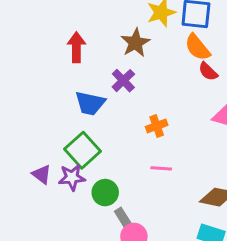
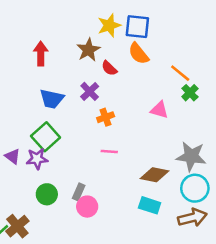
red semicircle: (208, 71) -> (109, 68), moved
purple cross: (123, 81) -> (90, 91), moved
green circle: (105, 193) -> (47, 194), moved
gray rectangle: (123, 218) -> (79, 192), turned 56

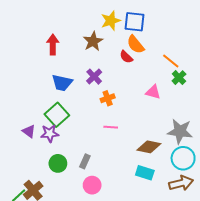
red semicircle: (109, 68) -> (126, 57), moved
pink circle: (87, 207) -> (92, 185), moved

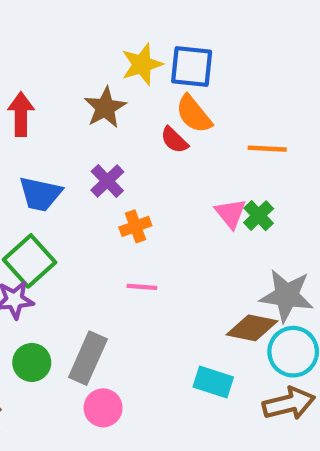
orange line: (171, 61) -> (267, 149), turned -36
green cross: (179, 78) -> (259, 216), moved
pink triangle: (153, 92) -> (230, 213), turned 35
brown diamond: (149, 147) -> (252, 328), moved
gray rectangle: (85, 161) -> (88, 358), size x1.6

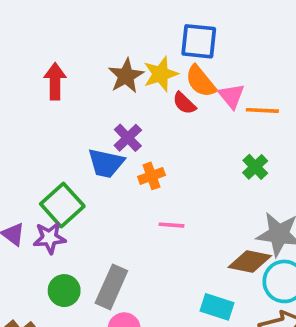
yellow star: (142, 64) -> (161, 74), moved
blue trapezoid: (40, 194) -> (106, 163), moved
pink triangle: (230, 213) -> (232, 96), moved
pink line: (142, 287) -> (171, 225), moved

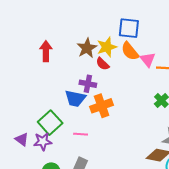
red semicircle: (184, 103) -> (103, 64), moved
purple cross: (128, 138) -> (88, 84), turned -35
orange cross: (151, 176) -> (102, 106), size x1.5
pink line: (171, 225) -> (81, 134), moved

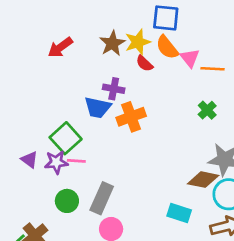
red arrow: (46, 51) -> (60, 47), turned -126
red semicircle: (103, 64) -> (144, 63), moved
pink line: (81, 134) -> (76, 161), moved

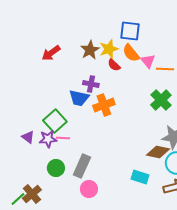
green cross: (207, 110) -> (161, 100), size x1.5

